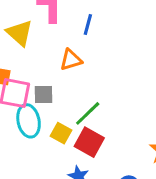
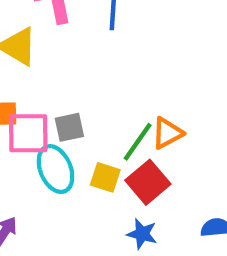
orange triangle: (71, 60) -> (167, 133), moved
red square: (89, 142) -> (148, 182), turned 32

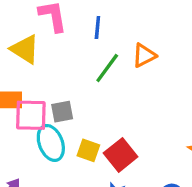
orange triangle: (167, 133) -> (144, 55), moved
green line: (138, 142) -> (107, 68), moved

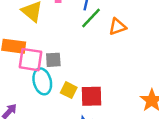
green line: (107, 68) -> (91, 18), moved
red square: (121, 155) -> (92, 96), turned 30

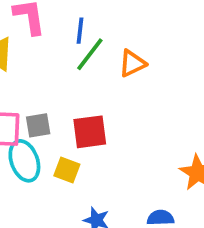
red square: (92, 96) -> (90, 132), moved

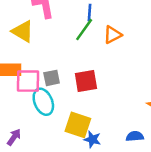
blue line: (80, 31) -> (90, 12), moved
yellow square: (67, 170) -> (78, 125), moved, size x1.5

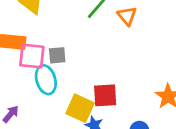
orange triangle: (113, 35) -> (127, 16), turned -48
red square: (86, 81) -> (105, 95), moved

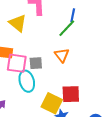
orange triangle: (127, 16) -> (62, 55), moved

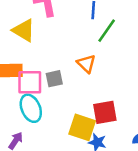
green line: (67, 28) -> (107, 31), moved
cyan ellipse: (27, 81) -> (31, 108), moved

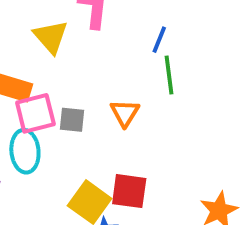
green line: (107, 31) -> (169, 75), turned -60
pink square: (30, 82) -> (35, 113), turned -32

